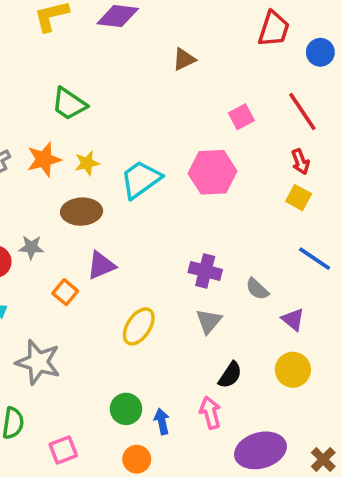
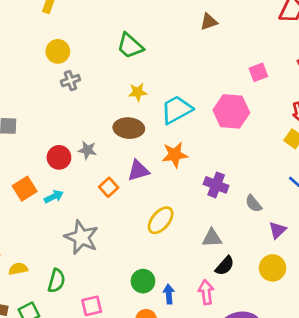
brown triangle: (184, 59) -> (209, 22), moved
orange star: (44, 159) -> (175, 155), moved
purple triangle: (293, 320) -> (277, 230), turned 30
gray triangle: (209, 321) -> (212, 238), moved, turned 40

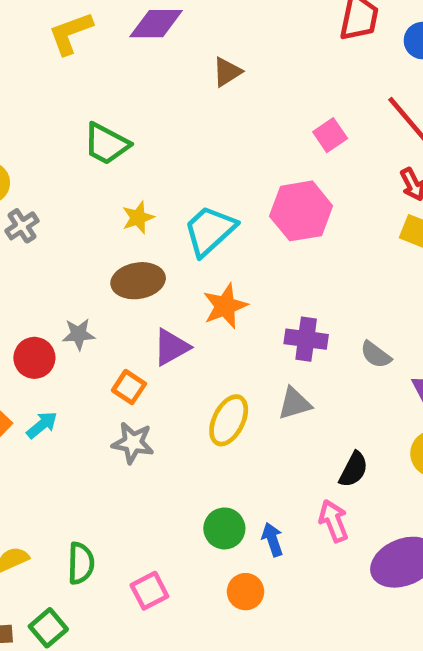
gray star: (81, 237) -> (133, 443), moved, size x0.7
gray triangle: (212, 238) -> (295, 404), moved

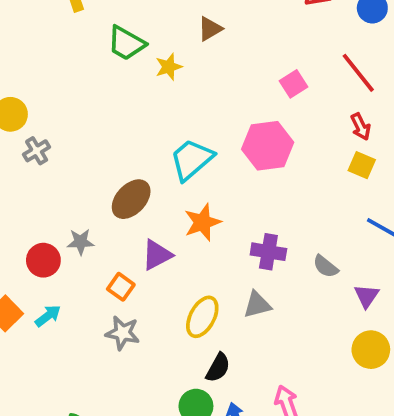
green trapezoid: (106, 144) -> (126, 43), moved
yellow star: (138, 218) -> (169, 67), moved
brown ellipse: (138, 281) -> (131, 199), turned -39
black semicircle: (354, 469) -> (218, 368), moved

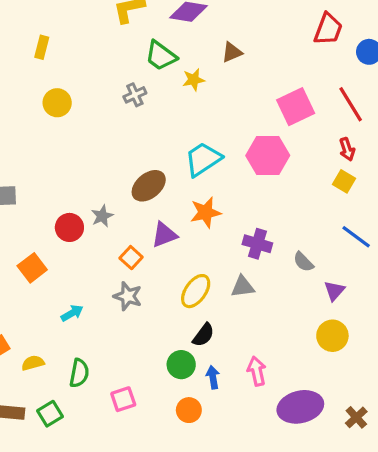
pink square: (294, 84) -> (296, 107), size x1.6
gray cross: (37, 151) -> (135, 95), moved
gray star: (81, 242) -> (102, 216), turned -30
cyan arrow: (48, 316) -> (72, 313), moved

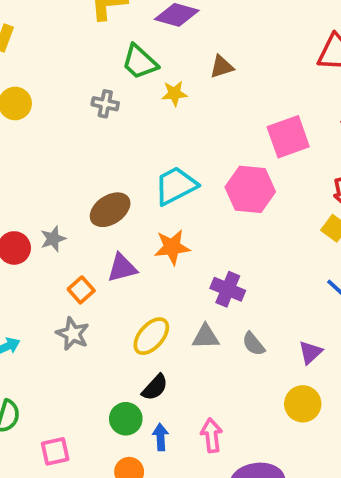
gray cross: (135, 95) -> (105, 104), turned 30
gray semicircle: (303, 262) -> (253, 344), moved

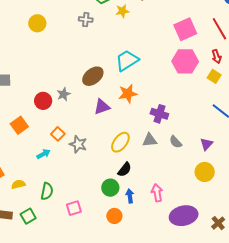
pink hexagon: (250, 189) -> (185, 61), moved
orange square: (81, 290) -> (58, 134), moved

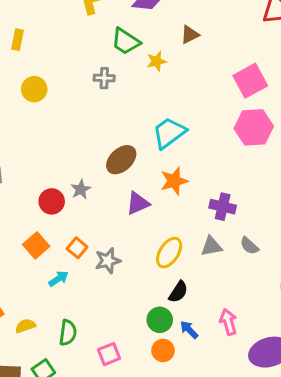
orange square: (19, 125) -> (36, 245), moved
gray star: (78, 144) -> (108, 261), turned -30
blue arrow: (130, 196) -> (189, 330), turned -32
orange circle: (114, 216) -> (163, 350), moved

